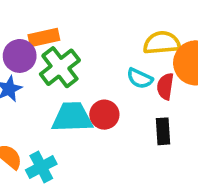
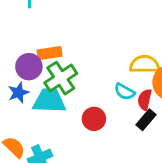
cyan trapezoid: (72, 117) -> (49, 101), moved
black rectangle: (163, 131) -> (146, 120), moved, turned 40

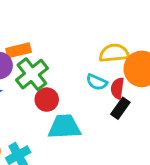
cyan trapezoid: (49, 101) -> (64, 127), moved
red circle: (94, 119) -> (47, 100), moved

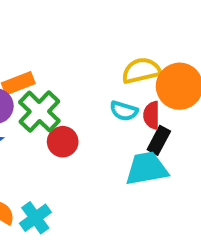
cyan trapezoid: (64, 127) -> (147, 169), moved

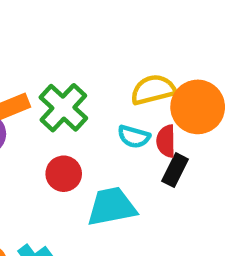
green cross: (39, 111) -> (63, 108), moved
cyan trapezoid: (147, 169) -> (112, 207), moved

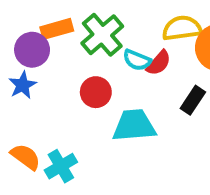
cyan semicircle: (134, 137) -> (137, 60), moved
red semicircle: (166, 141) -> (159, 63), moved, turned -144

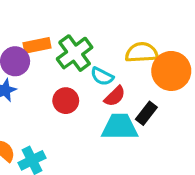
red semicircle: (159, 63) -> (115, 96), moved
cyan trapezoid: (134, 126) -> (120, 127), moved

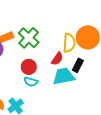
yellow semicircle: (142, 52) -> (69, 43), moved, turned 108
cyan semicircle: (102, 76) -> (31, 82), moved

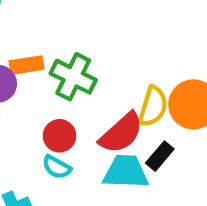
green cross: (29, 38) -> (73, 77), turned -30
red semicircle: (57, 59) -> (121, 133), size x1.6

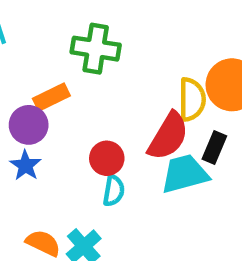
green cross: (73, 77) -> (96, 49), moved
cyan semicircle: (57, 167) -> (114, 191), turned -92

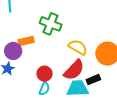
yellow semicircle: (192, 99) -> (78, 47), moved, turned -72
black rectangle: (214, 147) -> (93, 80), turned 32

